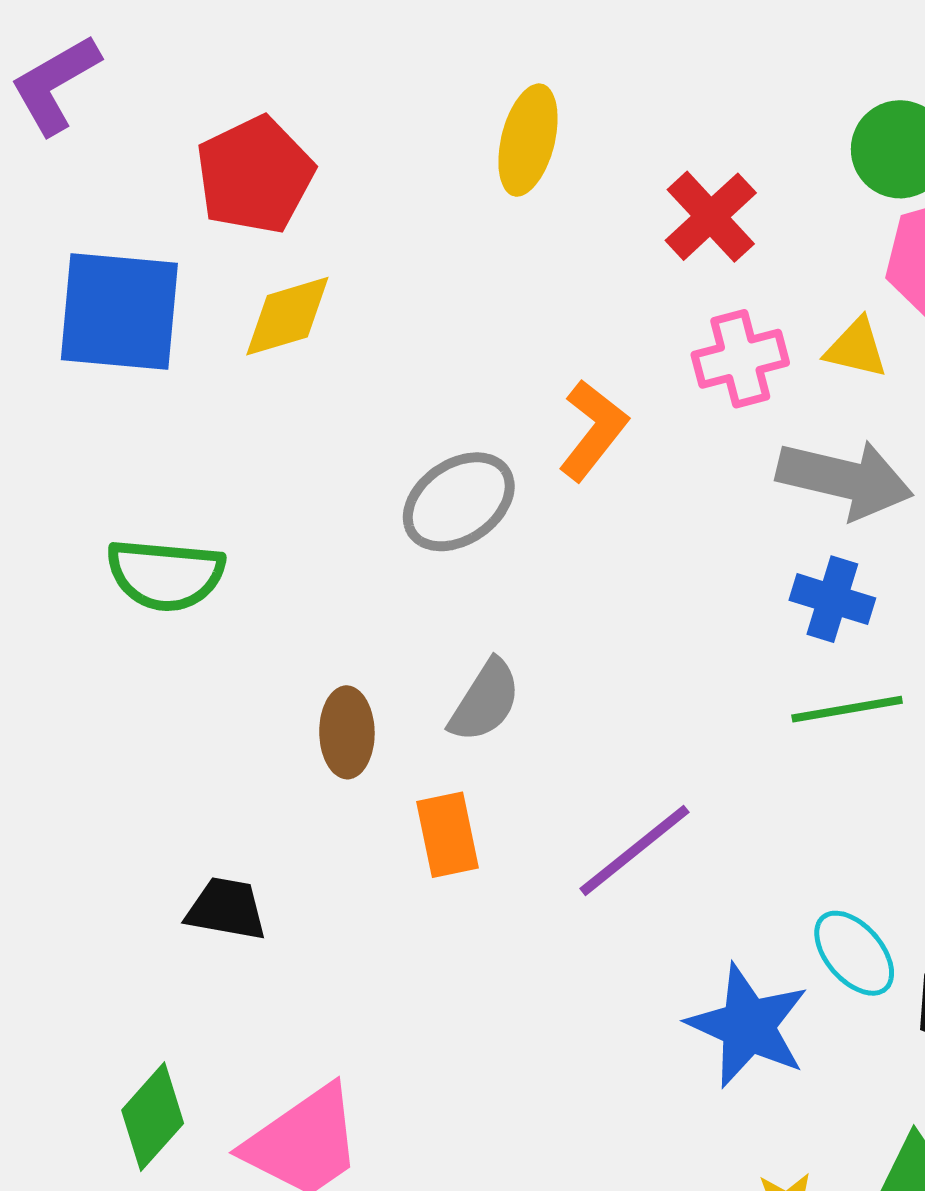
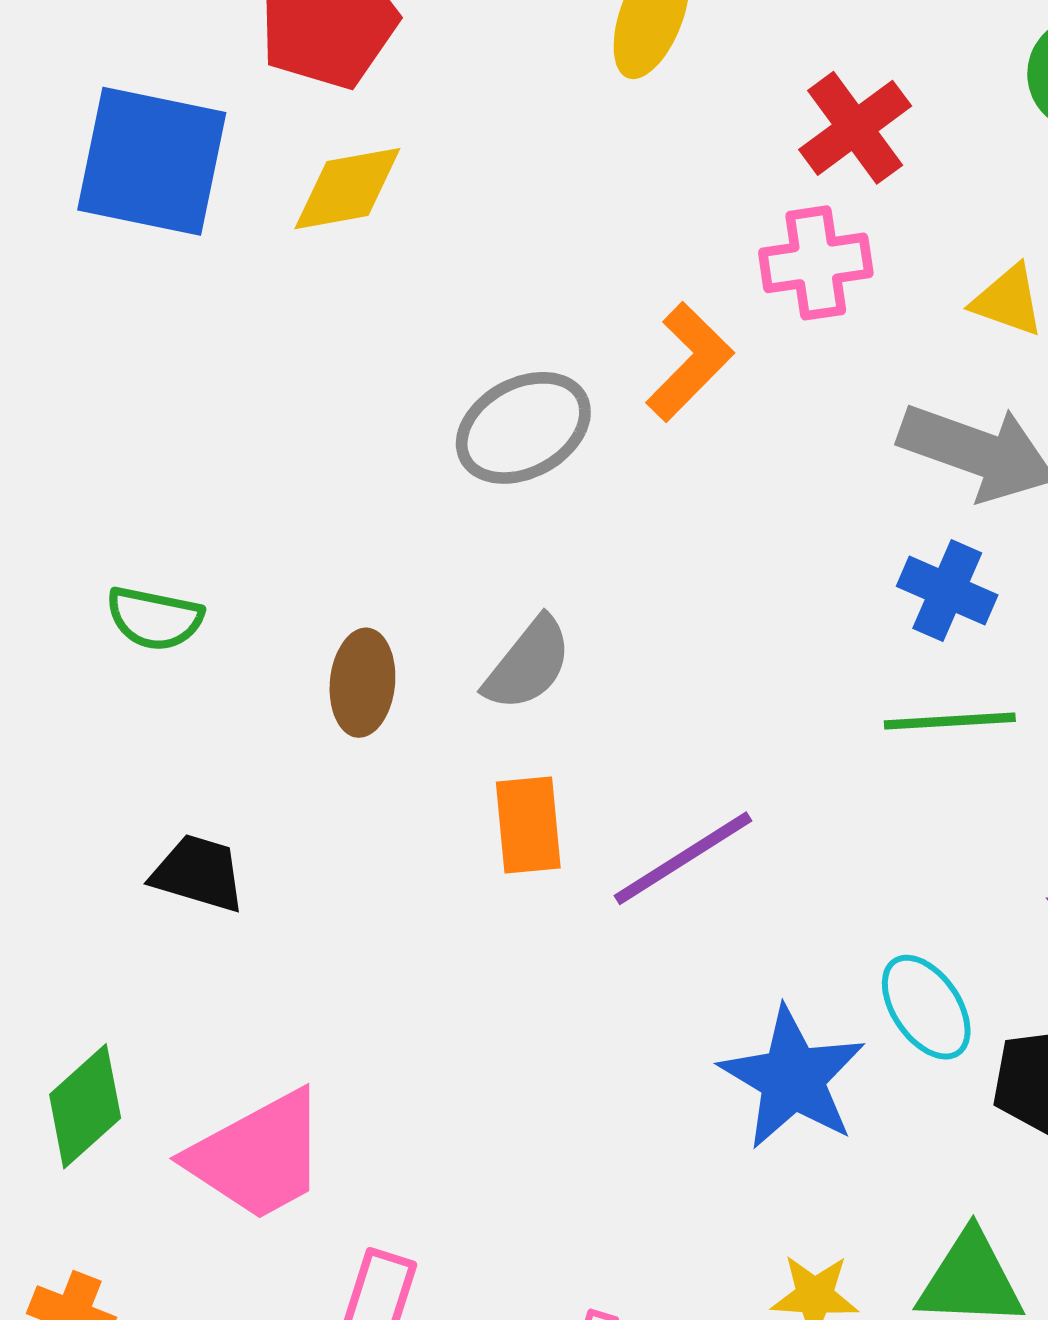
pink cross: (740, 359) -> (816, 263), moved
green semicircle: (165, 575) -> (155, 618), moved, size x0.7
orange rectangle: (448, 835) -> (528, 825), moved

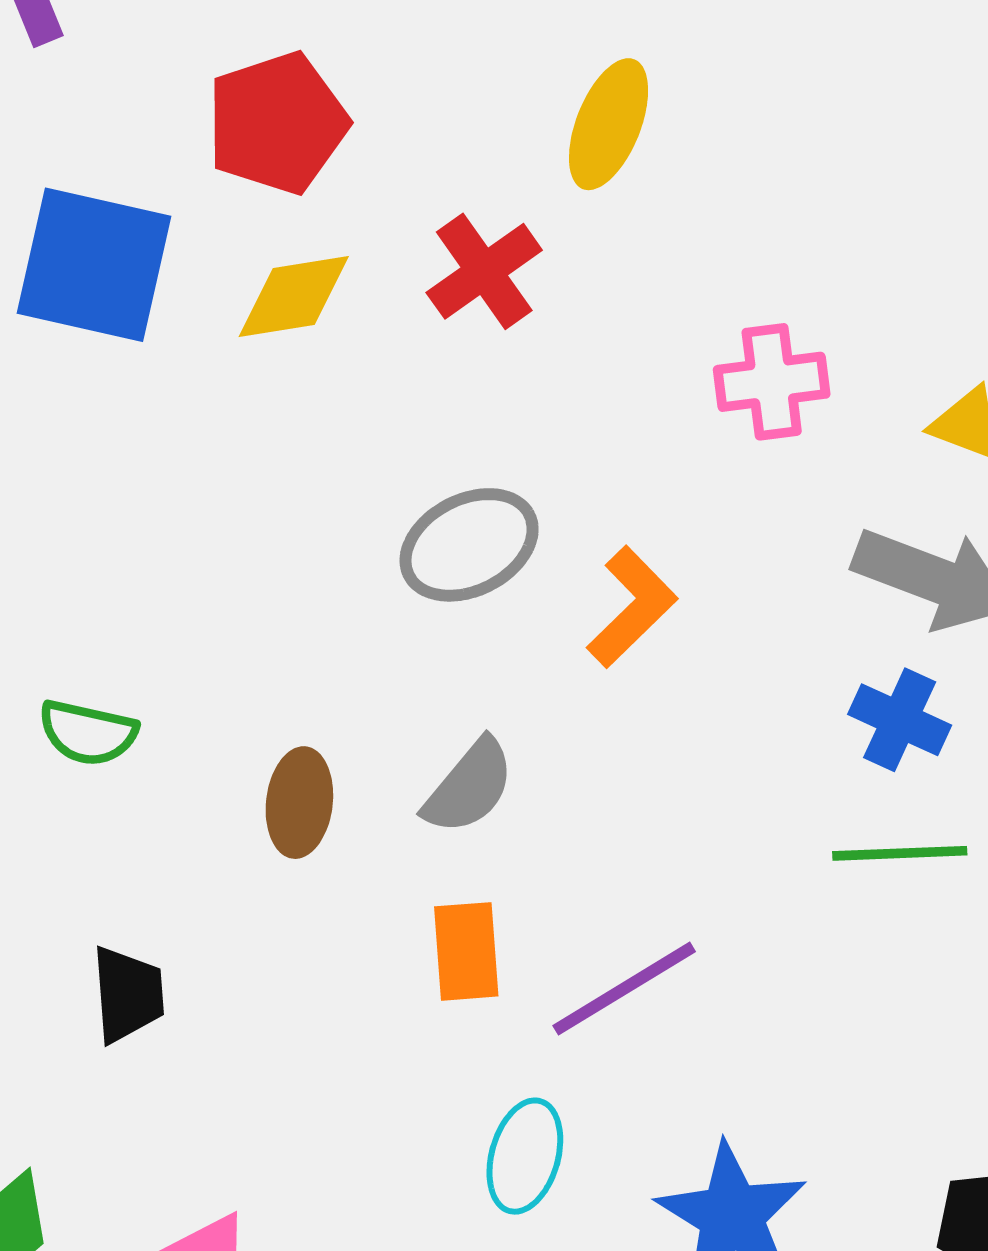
red cross: (855, 128) -> (484, 271), moved
orange L-shape: (690, 362) -> (632, 607), moved
black trapezoid: (198, 873) -> (128, 994), turned 68
cyan ellipse: (926, 1007) -> (525, 1156), moved, turned 49

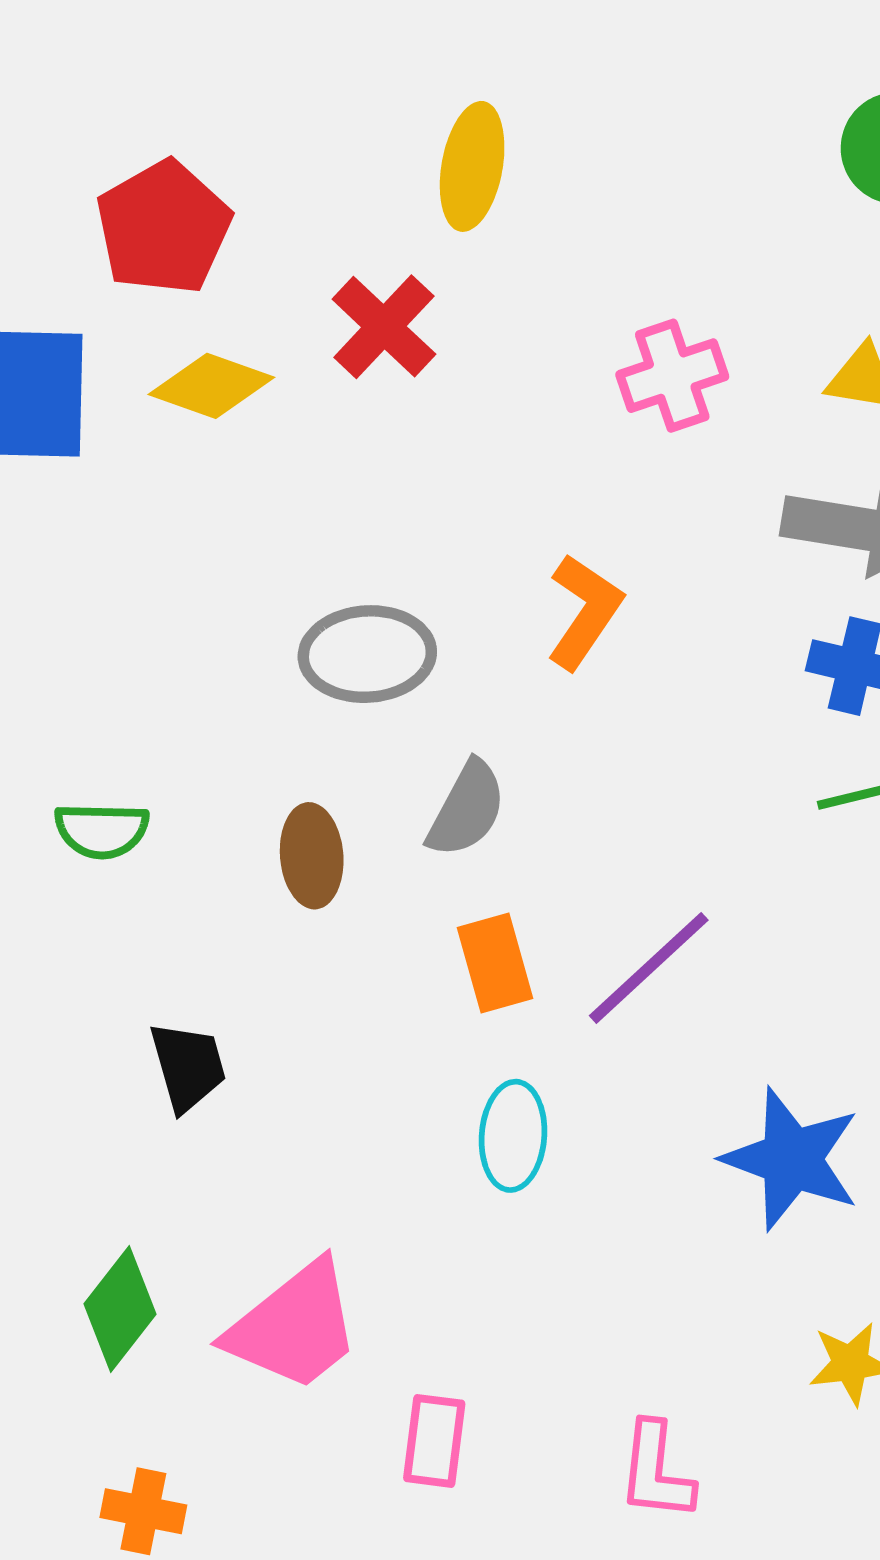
yellow diamond: (294, 297) -> (211, 386), turned 40
gray ellipse: (469, 545) -> (367, 654), moved, turned 35
cyan ellipse: (525, 1156) -> (513, 1136), moved

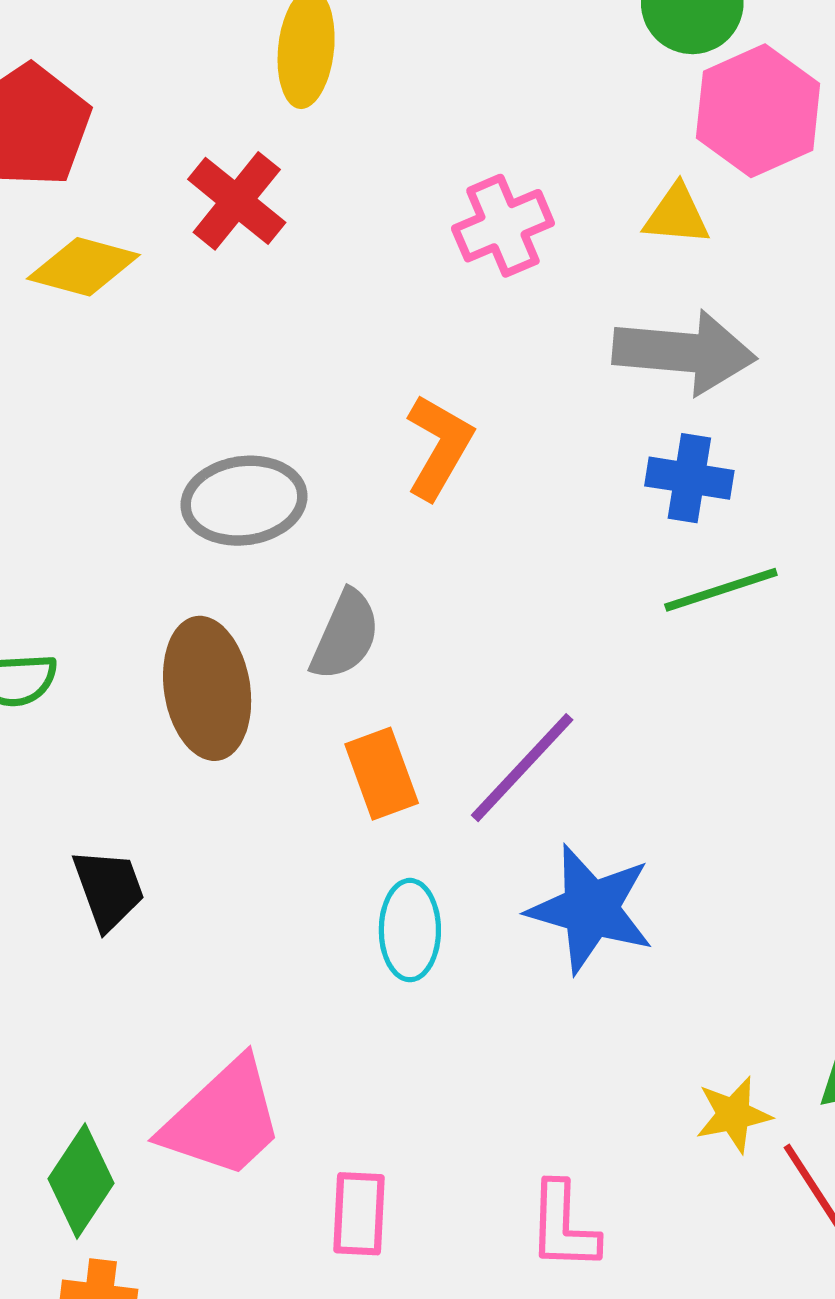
brown ellipse: (312, 856) -> (207, 688), size x1.5
blue star: (792, 1159) -> (591, 909), moved
green diamond: (120, 1309) -> (81, 1181), moved

